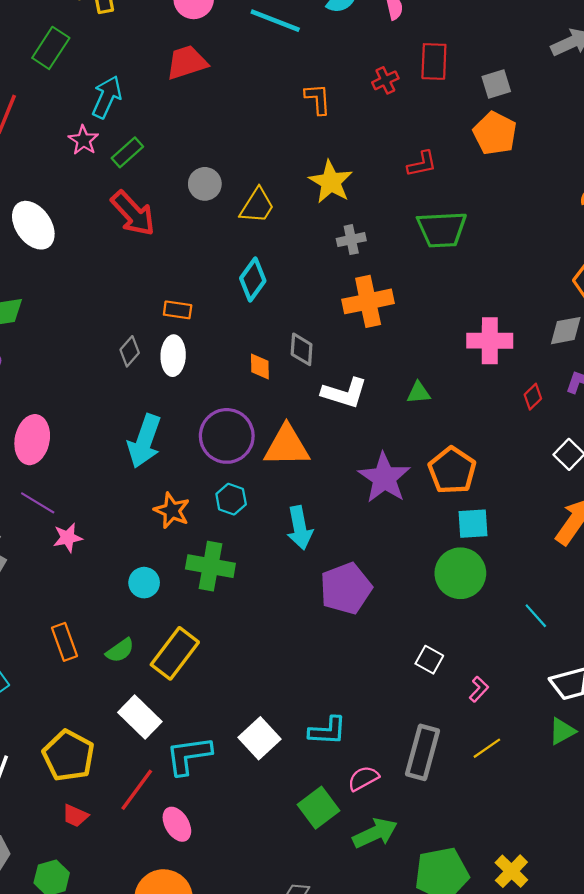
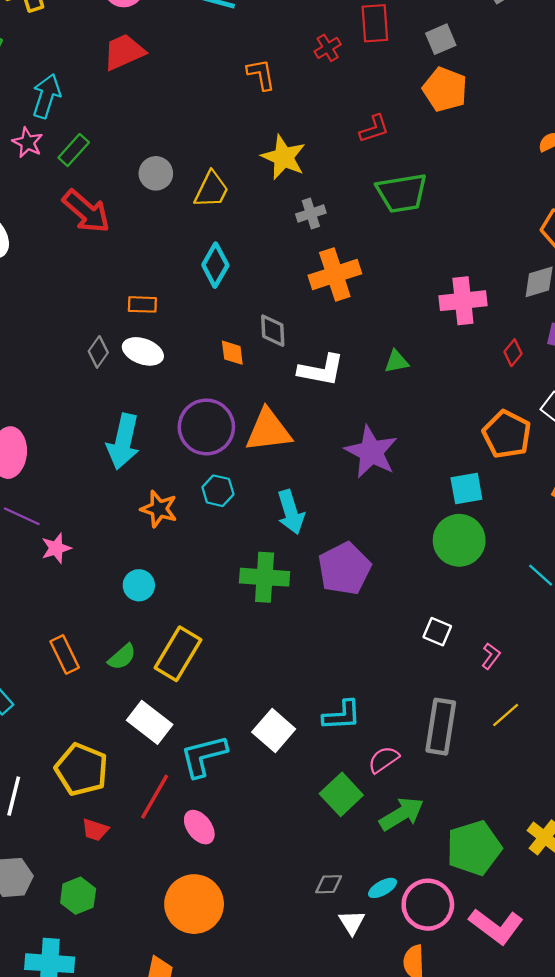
white ellipse: (173, 356) -> (143, 351), turned -66
orange pentagon: (452, 470) -> (507, 434), moved
green cross: (210, 566) -> (265, 577), moved

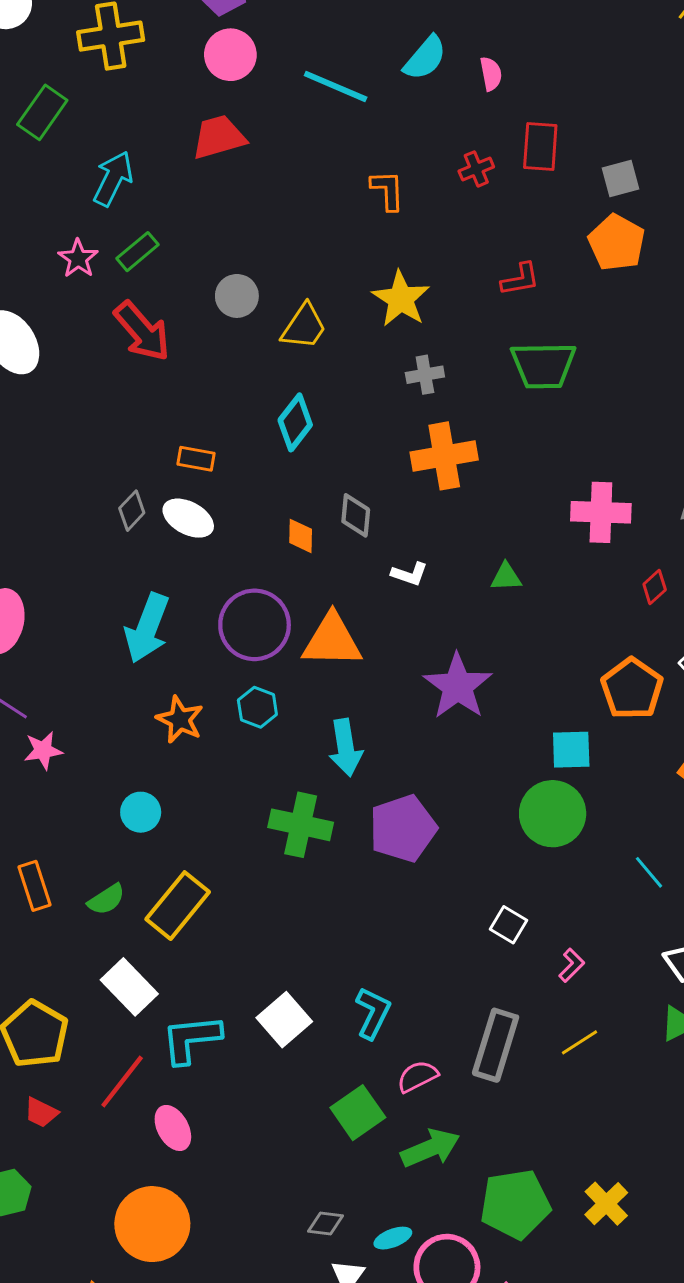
pink star: (28, 143) -> (78, 258), moved
white L-shape: (321, 370) -> (410, 574), size x0.6
cyan L-shape: (342, 715) -> (373, 1013), turned -69

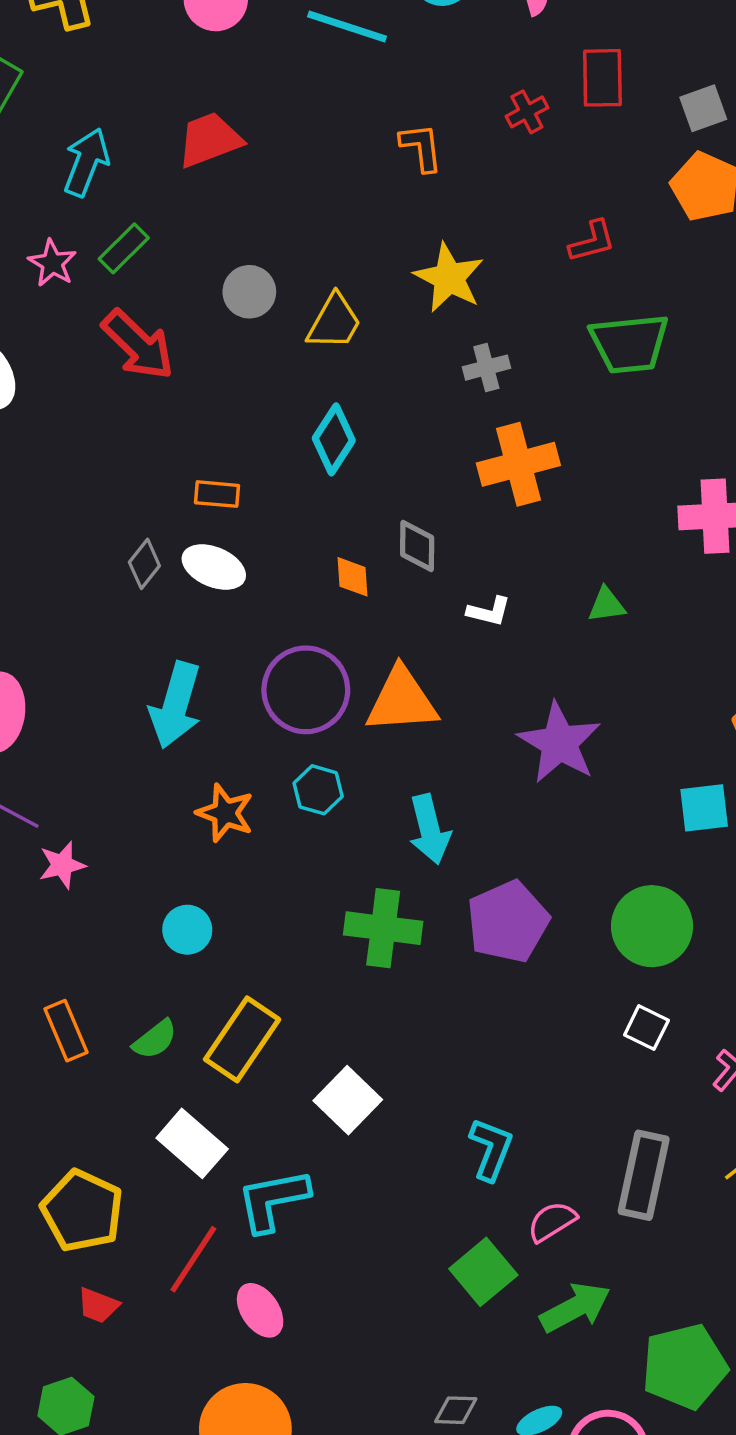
red trapezoid: (219, 137) -> (210, 140), moved
green circle: (553, 814) -> (652, 926), moved
white square: (284, 1020) -> (348, 1100), moved

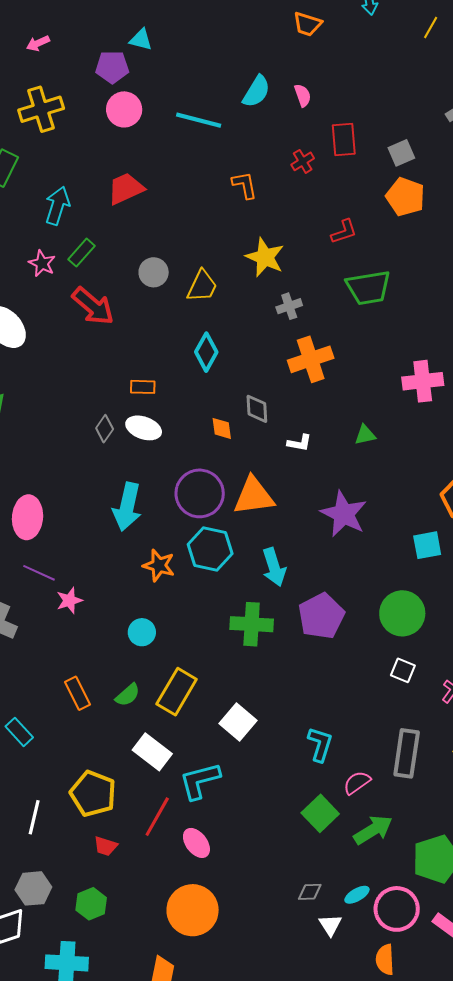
cyan hexagon: (318, 790) -> (210, 549), size x1.6

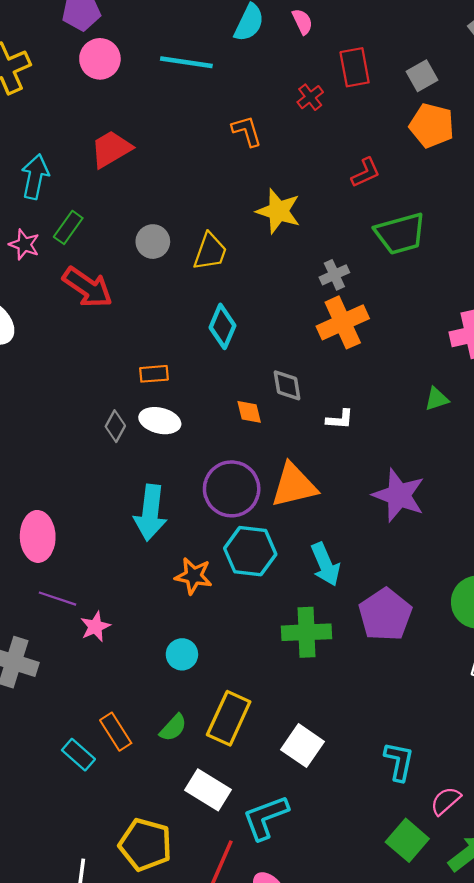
gray cross: (289, 306) -> (334, 275), moved
green triangle: (365, 435) -> (437, 399), moved
cyan rectangle: (19, 732) -> (78, 755), moved

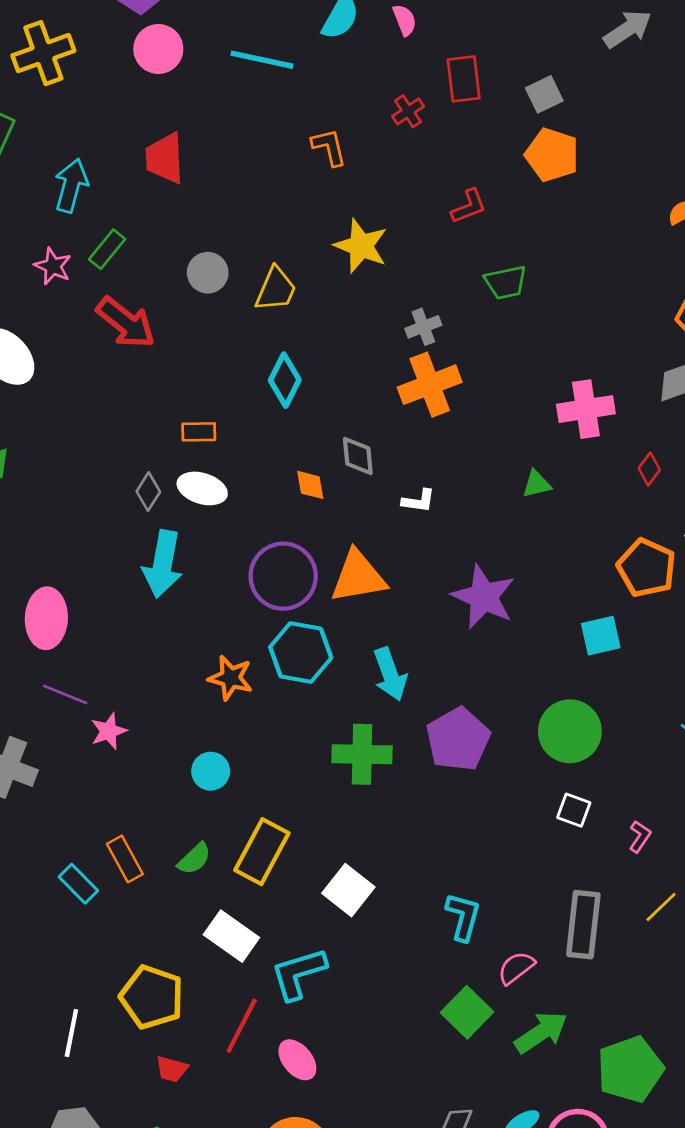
red trapezoid: (111, 149) -> (165, 158), turned -66
green trapezoid: (400, 234) -> (506, 282), size x0.7
cyan arrow: (150, 513) -> (163, 564), moved

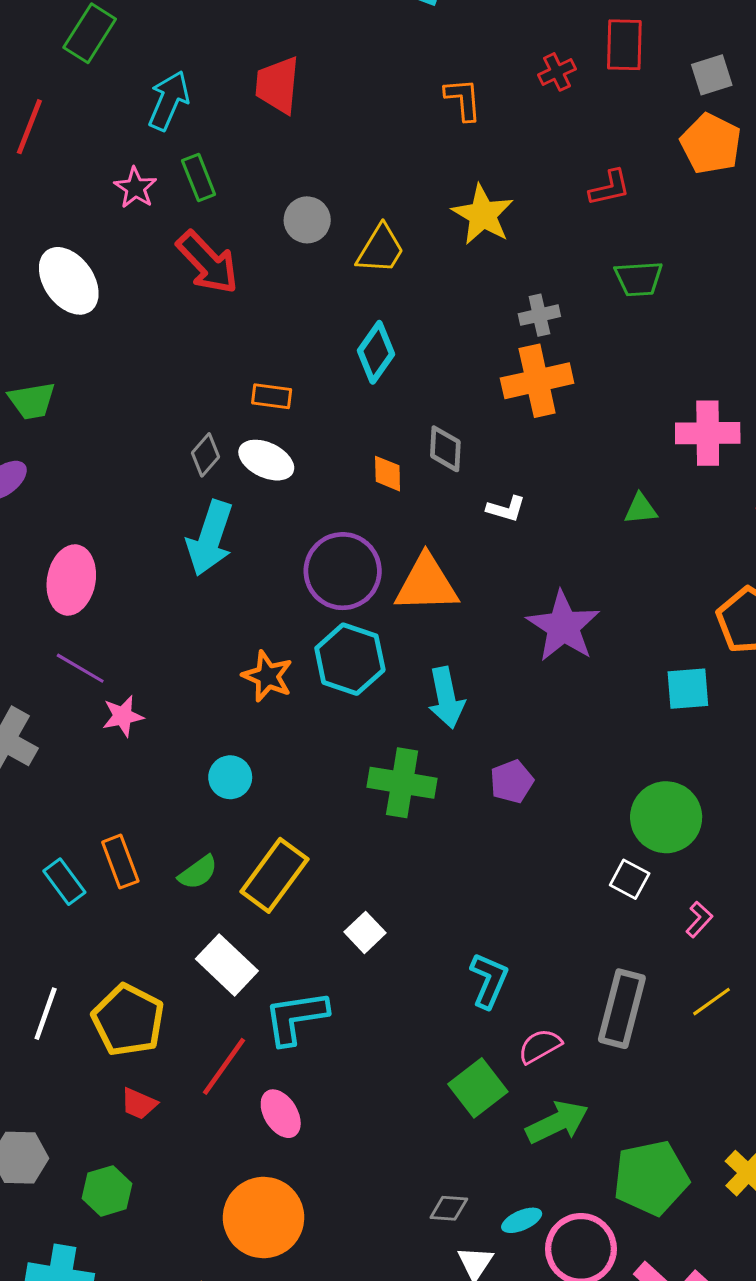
green rectangle: (107, 249) -> (199, 177), turned -69
green circle: (570, 731) -> (666, 817), moved
purple pentagon: (458, 739) -> (512, 781), size x0.6
white square: (348, 890) -> (365, 932), size x0.7
white line: (71, 1033) -> (46, 1014), moved

